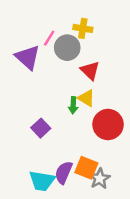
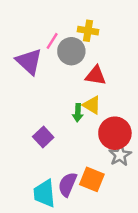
red triangle: (90, 70) -> (96, 76), turned -35
gray star: (100, 179) -> (120, 155), moved
cyan trapezoid: (42, 181) -> (44, 193), turned 76

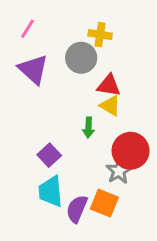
pink line: (52, 41) -> (27, 29), moved
yellow triangle: (92, 105) -> (110, 106), moved
gray star: (120, 155) -> (119, 171), moved
cyan trapezoid: (44, 193) -> (51, 191), moved

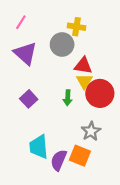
yellow triangle: (110, 106) -> (84, 81), turned 30
red circle: (131, 151) -> (100, 93), moved
purple square: (49, 155) -> (29, 99), moved

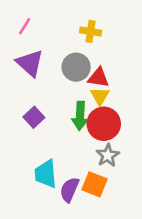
gray circle: (62, 44) -> (76, 67), moved
red circle: (100, 93) -> (104, 124), moved
green arrow: (68, 98) -> (80, 116), size x1.5

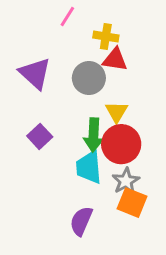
pink line: (25, 26) -> (67, 16), moved
red triangle: (98, 78) -> (115, 60), moved
cyan trapezoid: (46, 174) -> (89, 167), moved
orange square: (95, 184) -> (132, 203), moved

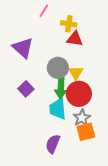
gray circle: (89, 78) -> (58, 68), moved
orange square: (132, 203) -> (86, 132), turned -36

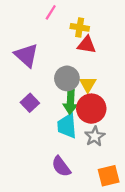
orange square: (86, 132) -> (109, 176), moved
purple semicircle: (53, 144) -> (61, 166), turned -60

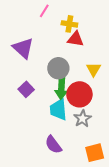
yellow triangle: (88, 84) -> (94, 69), moved

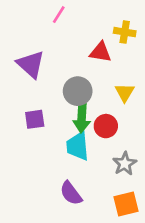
yellow cross: (69, 24) -> (125, 32), moved
purple square: (26, 89) -> (35, 119), turned 35
red circle: (79, 94) -> (106, 126), size x0.7
gray star: (82, 119) -> (125, 164), moved

